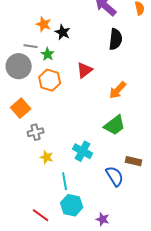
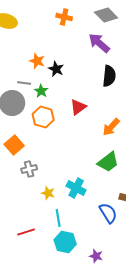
yellow star: (47, 157) -> (48, 193), moved
red line: (41, 215) -> (26, 232), moved, turned -54

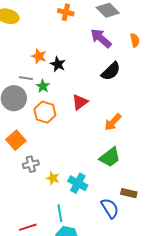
black semicircle: (109, 76) -> (111, 71), turned 40
yellow star: (48, 193) -> (53, 178), moved

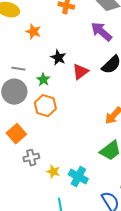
orange star: (39, 56) -> (33, 32), moved
gray line: (26, 78) -> (18, 69), moved
red triangle: (80, 102) -> (80, 72), moved

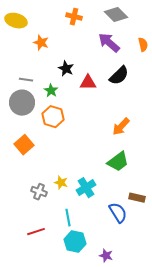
red triangle: (80, 72) -> (88, 83), turned 36
gray cross: (31, 158) -> (39, 192), moved, turned 35
cyan cross: (78, 177) -> (86, 188), turned 30

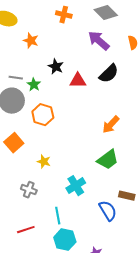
green star: (51, 91) -> (34, 85), moved
yellow star: (61, 183) -> (44, 162), moved

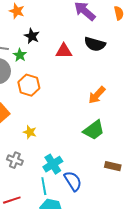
black star: (56, 67) -> (32, 36), moved
black semicircle: (109, 74) -> (95, 44), turned 60
cyan cross: (76, 186) -> (53, 164), moved
blue semicircle: (108, 211) -> (73, 181), moved

